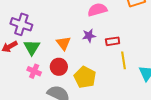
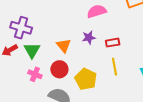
yellow line: (124, 60) -> (115, 67), moved

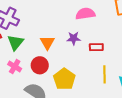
yellow line: (115, 67) -> (104, 74), moved

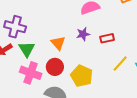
pink cross: (15, 66) -> (31, 73), size x1.5
yellow line: (104, 74) -> (120, 64), turned 54

